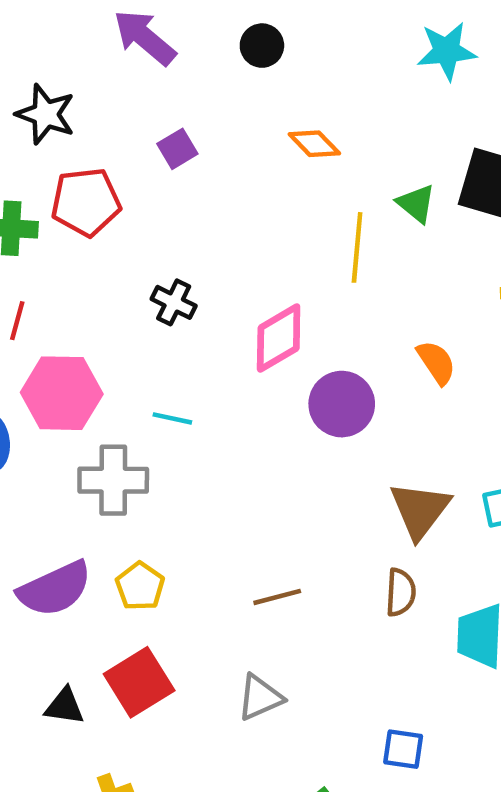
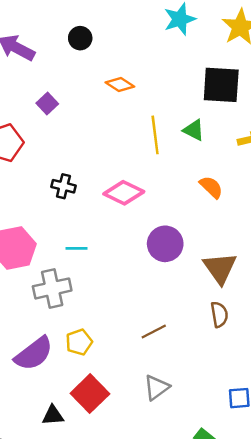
green triangle: (416, 204) -> (194, 130), moved
pink diamond: (279, 338) -> (124, 193), turned 69
purple circle: (342, 404) -> (165, 244), moved
yellow pentagon: (140, 586) -> (79, 342), turned 30

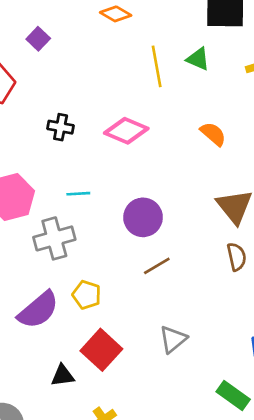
orange semicircle: (211, 187) -> (213, 134), moved
purple circle: (165, 244) -> (143, 217), moved
brown line: (154, 332) -> (157, 266), moved
yellow pentagon: (79, 342) -> (87, 295), turned -30

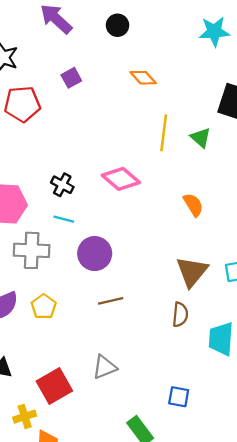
black cross: (61, 127) -> (62, 185), moved
purple circle: (143, 217) -> (95, 254), moved
red square: (101, 350) -> (54, 386), moved

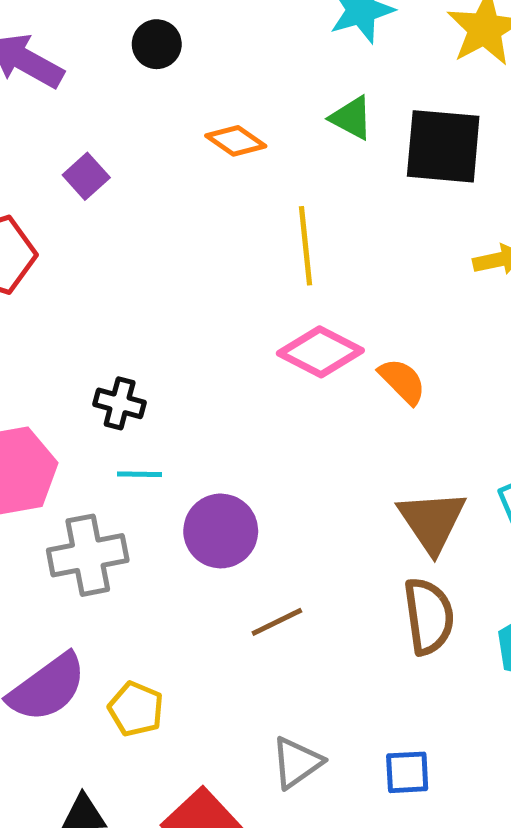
green triangle: (201, 138) -> (351, 118), moved
pink diamond: (121, 179) -> (320, 352), moved
yellow pentagon: (44, 307) -> (136, 709), moved
brown semicircle: (180, 315) -> (429, 616), size x1.4
blue square: (179, 397) -> (407, 772), moved

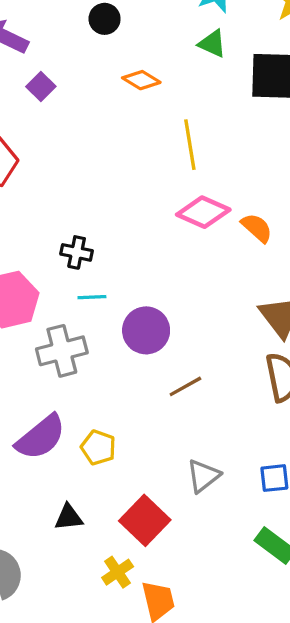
black circle: (157, 44) -> (105, 19), moved
green triangle: (351, 118) -> (212, 44), moved
purple square: (86, 176) -> (41, 87), moved

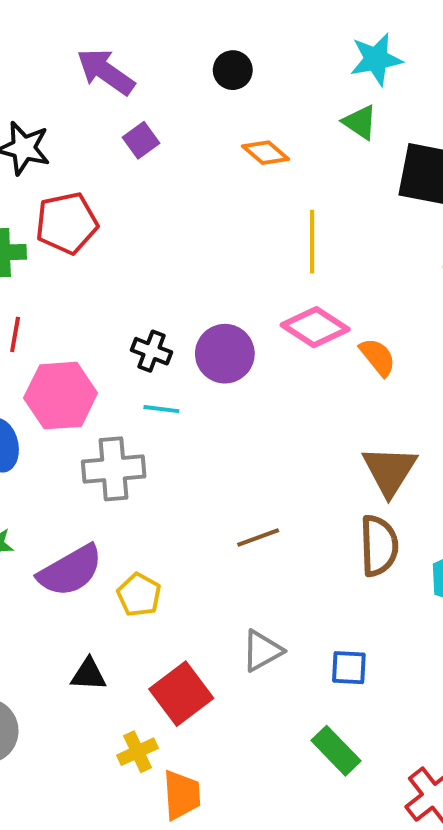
purple circle: (146, 330) -> (225, 354), moved

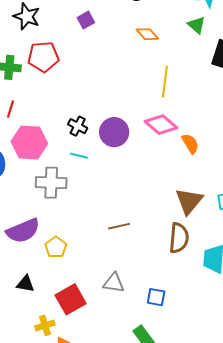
gray triangle: (262, 651) -> (114, 283), turned 30

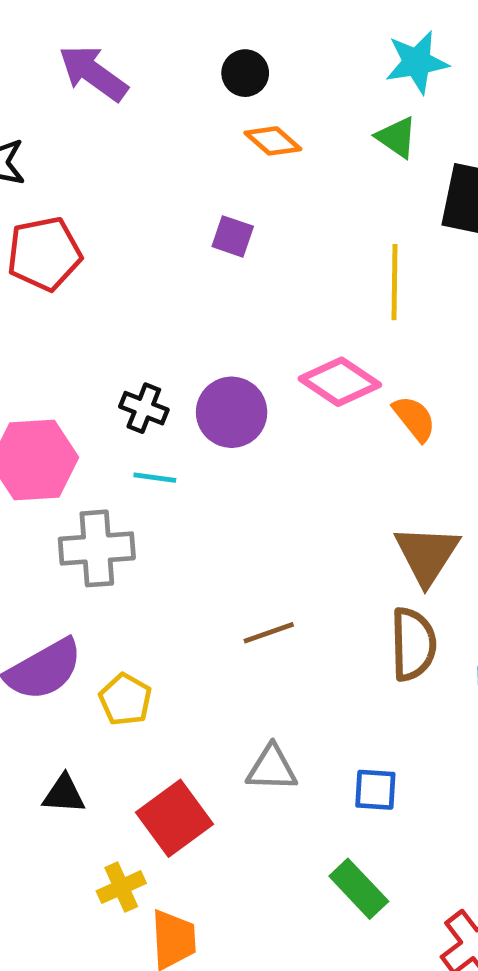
purple square: (86, 20) -> (233, 236), moved, turned -36
orange diamond: (147, 34) -> (273, 141), moved
yellow line: (165, 82) -> (395, 282), moved

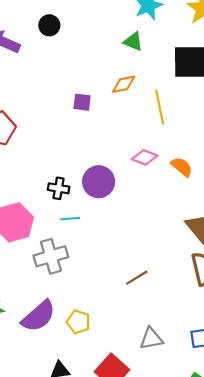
black circle: (245, 73) -> (49, 25), moved
green triangle: (397, 137) -> (133, 41), moved
orange diamond: (273, 141) -> (124, 84), moved, turned -40
pink diamond: (340, 382) -> (145, 157), size x0.7

